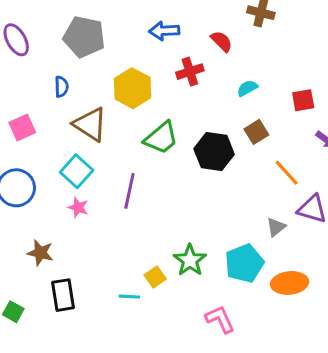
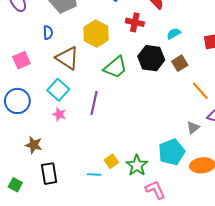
red cross: (190, 72) -> (135, 22), turned 30
black hexagon: (214, 152) -> (151, 58), moved
green star: (190, 260) -> (137, 165), moved

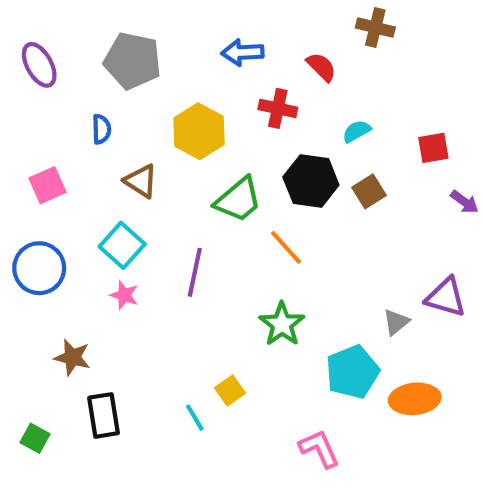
brown triangle: (67, 58) -> (141, 181), size x0.7
orange line: (200, 91) -> (286, 247), moved
green star: (137, 165) -> (282, 324), moved
cyan line: (94, 175) -> (195, 418), turned 56

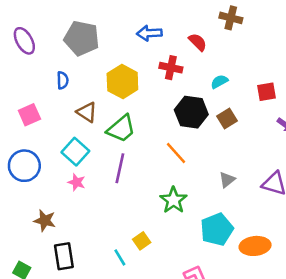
green trapezoid: (238, 200) -> (121, 129), moved
gray triangle: (396, 322) -> (227, 180), moved

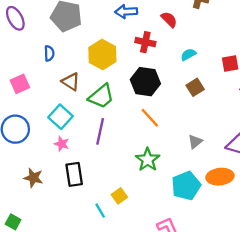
black hexagon: (191, 112) -> (145, 82), moved
orange ellipse: (255, 246) -> (220, 177), moved
black rectangle: (64, 256) -> (74, 174), moved

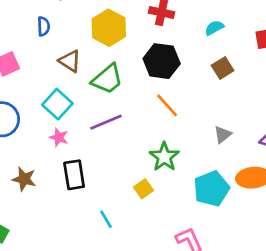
purple line: (100, 131) -> (106, 122), turned 55
yellow square: (119, 196) -> (143, 189), moved

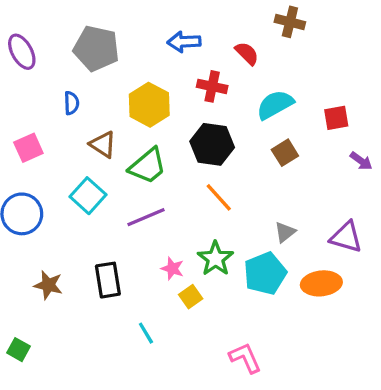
cyan semicircle: (214, 28) -> (275, 105), size x1.6
pink star: (59, 137) -> (172, 269), moved
cyan pentagon: (211, 189) -> (265, 273), moved

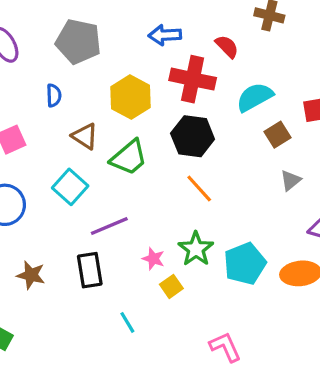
red cross: (212, 86) -> (193, 79), size x1.5
brown square: (285, 153) -> (278, 135), moved
purple line: (146, 217) -> (109, 226), moved
gray triangle: (285, 232) -> (291, 180), moved

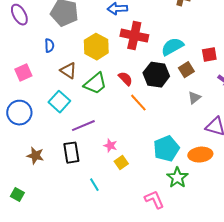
red semicircle: (227, 46) -> (125, 79), moved
black hexagon: (193, 136) -> (156, 75), moved
green star: (196, 249) -> (177, 178), moved

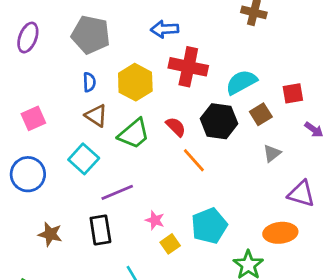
purple ellipse: (19, 15) -> (28, 38), turned 50
blue semicircle: (49, 46) -> (89, 82), moved
cyan pentagon: (166, 149) -> (209, 226), moved

